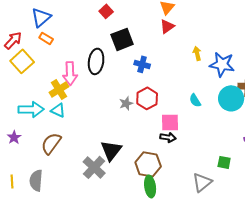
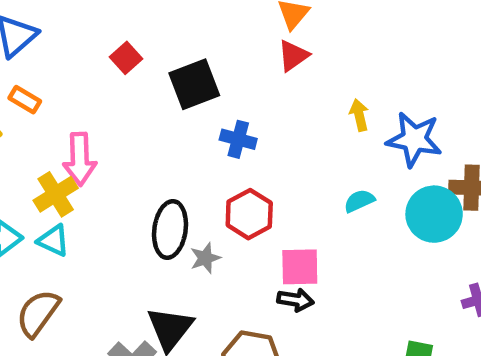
red square: (106, 11) -> (126, 58), moved
orange rectangle: (46, 38) -> (25, 100), moved
black ellipse: (96, 61) -> (170, 229), moved
cyan semicircle: (195, 100) -> (359, 201), moved, turned 96
gray star: (126, 103) -> (205, 258), moved

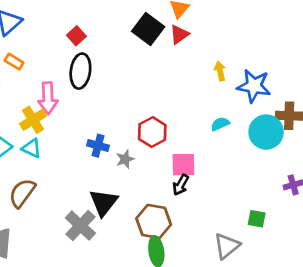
black square: (194, 84) -> (148, 29), moved, turned -32
blue cross: (238, 139) -> (98, 146), moved
black ellipse: (170, 229) -> (80, 71), moved
black arrow: (295, 300) -> (181, 185), turned 110

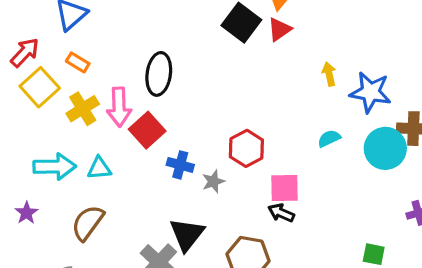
red square: (76, 36) -> (147, 130), moved, size x1.5
yellow cross: (33, 120) -> (83, 109), moved
cyan triangle: (32, 148) -> (99, 168), turned -30
black arrow: (181, 185) -> (281, 213), turned 85

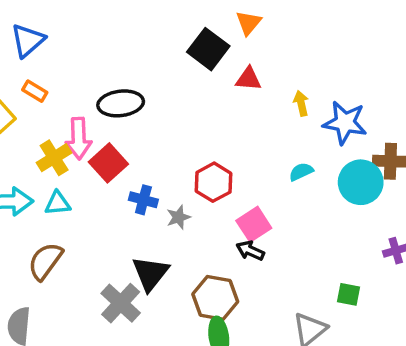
red triangle: (279, 29) -> (249, 79), moved, turned 40
black ellipse: (159, 74) -> (121, 103), turned 75
yellow cross: (83, 109) -> (54, 158), moved
pink square: (284, 188) -> (254, 224), turned -32

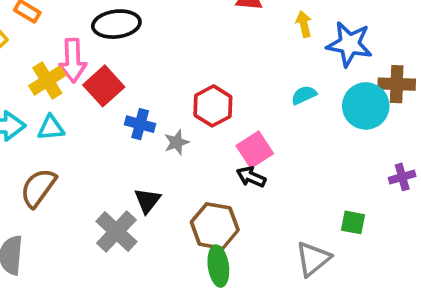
black triangle: (150, 273) -> (147, 201), size x0.7

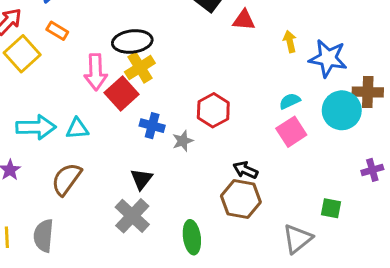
yellow cross: (47, 80) -> (140, 67), moved
pink square: (255, 150) -> (291, 132), moved
black triangle: (147, 201) -> (141, 179), moved
brown hexagon: (215, 226) -> (241, 199), moved
green ellipse: (218, 266) -> (192, 237), moved

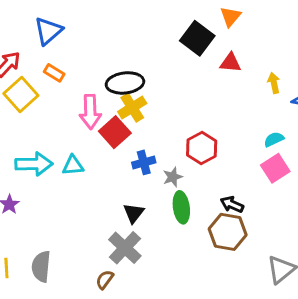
blue cross: (152, 126) -> (144, 162), turned -30
brown semicircle: (67, 179) -> (105, 280), moved, size x0.6
green ellipse: (192, 237) -> (181, 207), moved

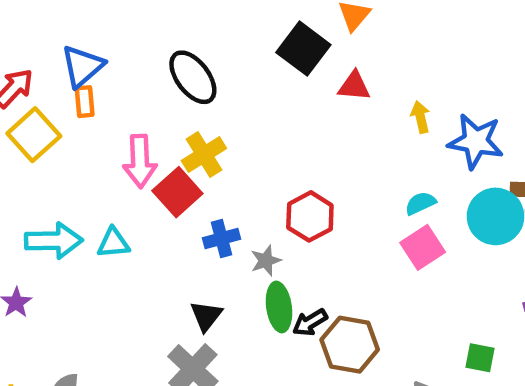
blue triangle: (48, 31) -> (82, 66), moved
orange rectangle: (54, 73) -> (85, 102), turned 54
black ellipse: (125, 83) -> (193, 77), moved, turned 60
black arrow: (232, 204) -> (310, 322), moved, turned -55

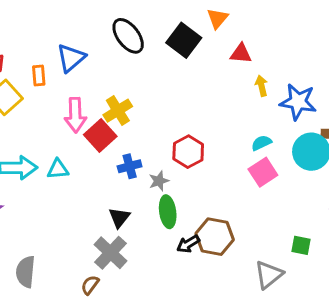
blue triangle: (82, 66) -> (71, 58), moved
black ellipse: (193, 77) -> (128, 36), moved
red triangle: (354, 86) -> (241, 53), moved
black arrow: (310, 322) -> (188, 244), moved

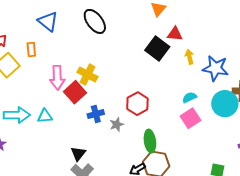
black square: (184, 40) -> (157, 48), moved
blue triangle: (71, 58) -> (48, 21), moved, turned -40
yellow cross: (118, 111) -> (88, 75), turned -30
green ellipse: (168, 212) -> (150, 141), moved
black triangle: (119, 218) -> (78, 154), moved

